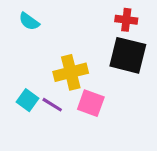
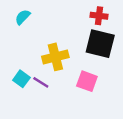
cyan semicircle: (29, 21) -> (23, 17), turned 98
pink square: (91, 103) -> (87, 81), moved

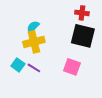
cyan semicircle: (23, 17) -> (33, 27), moved
yellow cross: (55, 57) -> (34, 42), moved

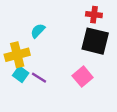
yellow cross: (34, 42) -> (17, 55), moved
pink square: (72, 67) -> (83, 77), turned 30

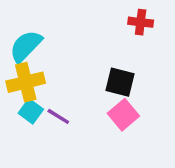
cyan semicircle: (38, 31) -> (26, 46), moved, size x1.5
black square: (95, 41) -> (120, 82), moved, size x0.7

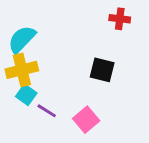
pink square: (123, 115) -> (86, 120), moved
purple line: (58, 116) -> (47, 111), moved

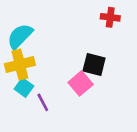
purple line: (47, 111) -> (43, 102), turned 30
pink square: (86, 120) -> (81, 83), moved

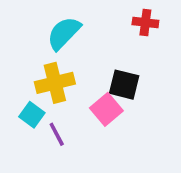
cyan semicircle: (20, 36) -> (64, 33), moved
yellow cross: (20, 65) -> (55, 83), moved

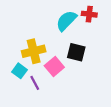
cyan semicircle: (64, 33) -> (66, 21), moved
pink square: (106, 109) -> (54, 67), moved

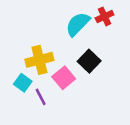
red cross: (89, 14) -> (105, 16), turned -32
black square: (76, 52) -> (89, 61), turned 30

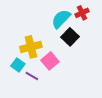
black square: (89, 61) -> (70, 37), moved
purple line: (41, 97) -> (32, 76), turned -32

